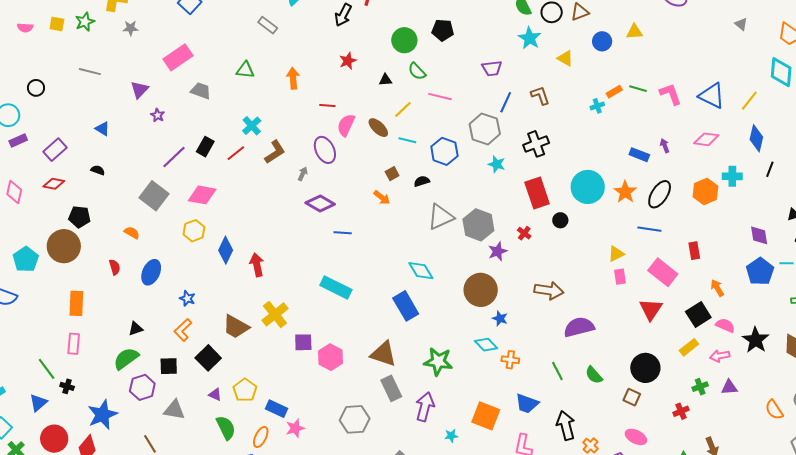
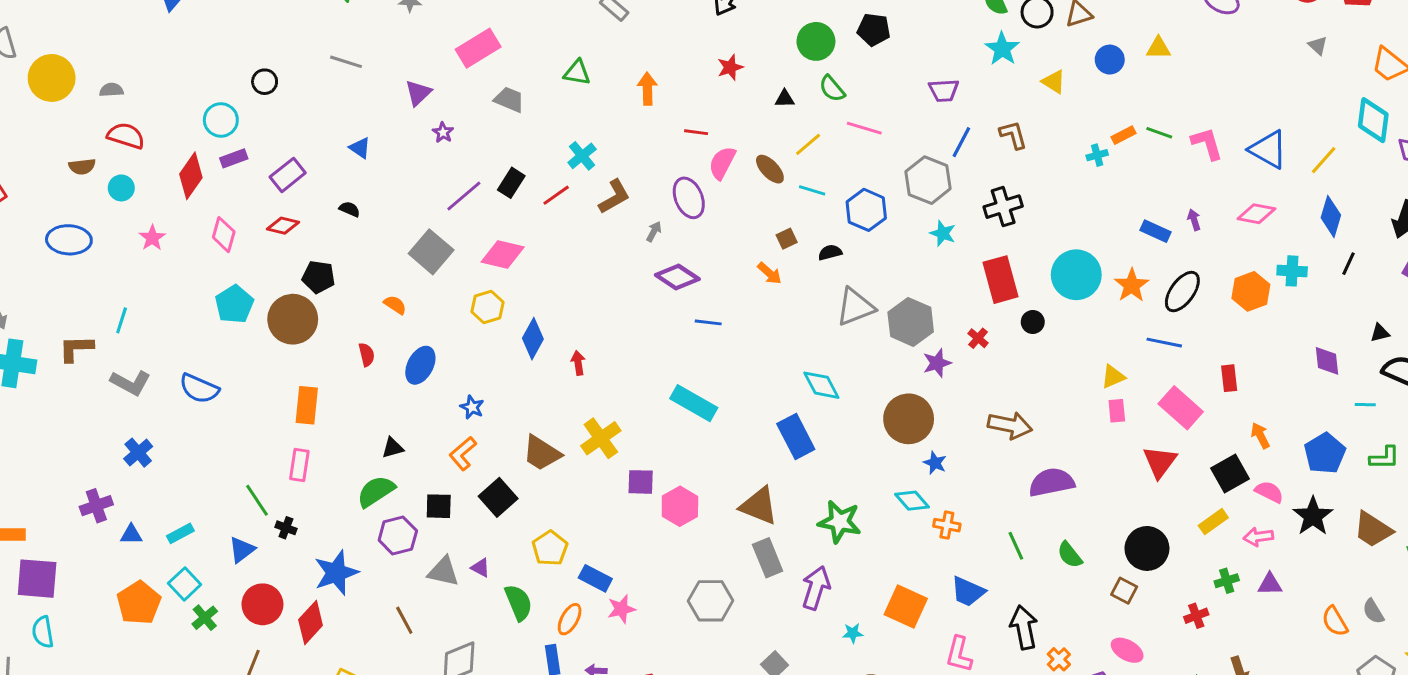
cyan pentagon: (26, 259) -> (234, 304), moved
red arrow: (257, 265) -> (578, 363), size x0.7
blue pentagon: (760, 271) -> (1325, 453), moved
purple triangle: (215, 395) -> (480, 568), moved

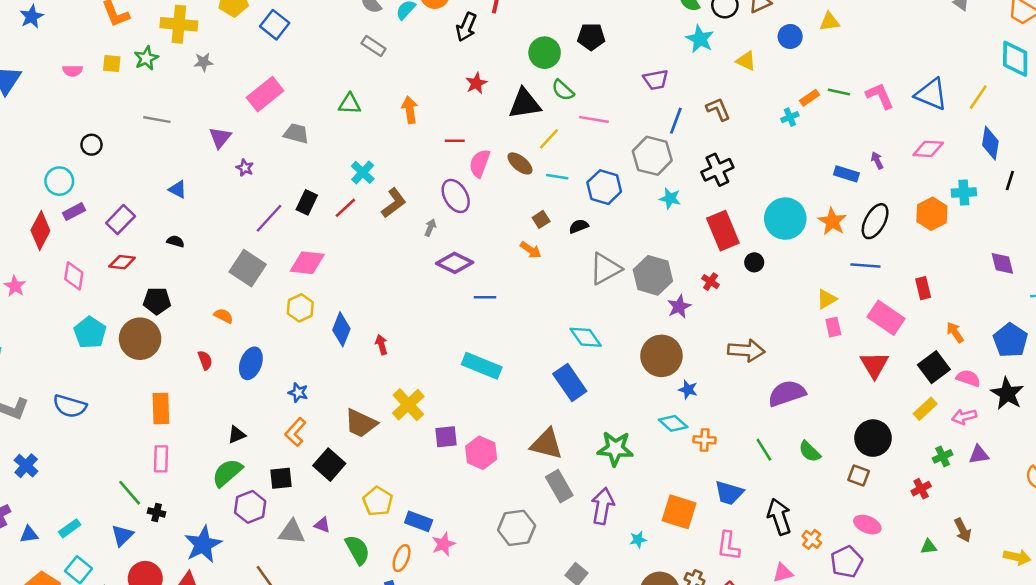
black triangle: (785, 99) -> (525, 104), size x2.0

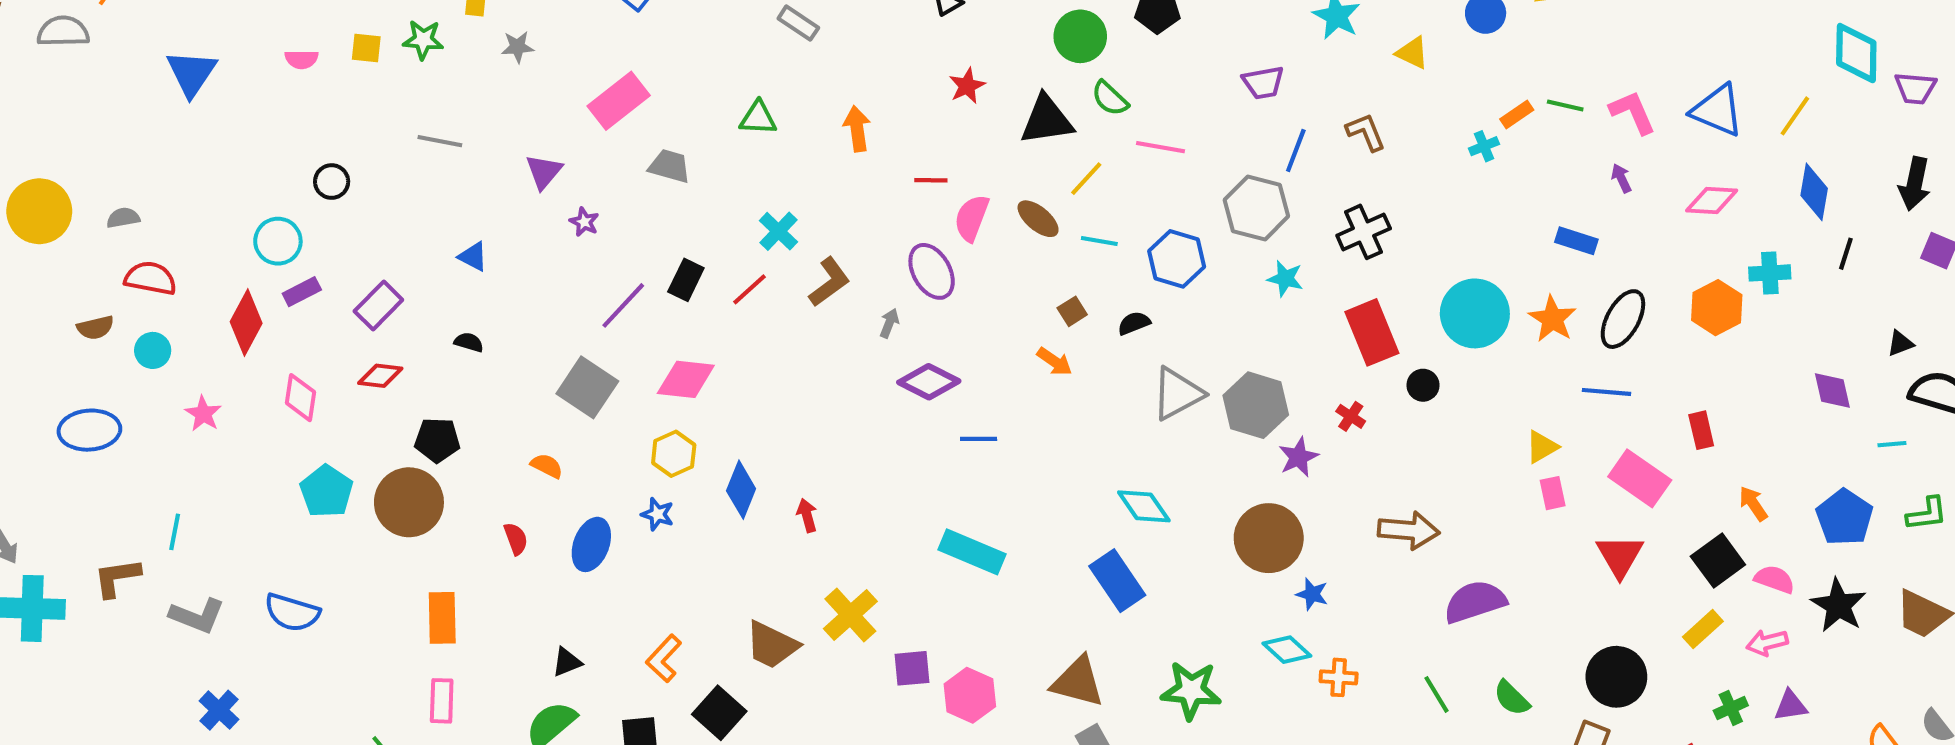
green star: (146, 58) -> (423, 40), turned 30
purple arrow: (877, 160) -> (1621, 178), moved
blue star: (298, 393) -> (657, 514), moved

